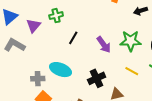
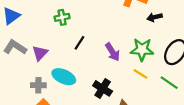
purple triangle: (33, 26) -> (40, 53), moved
yellow line: (132, 71) -> (141, 74), moved
black cross: (97, 78) -> (103, 88), turned -36

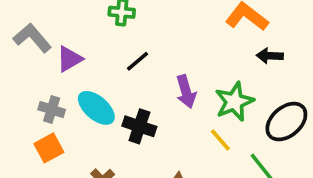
green star: (142, 50) -> (234, 102), turned 30
black cross: (103, 88) -> (139, 126), moved, turned -30

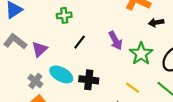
purple arrow: (186, 92) -> (115, 41), moved
gray cross: (52, 110) -> (35, 81), turned 32
yellow line: (220, 140) -> (133, 88), moved

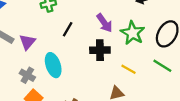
cyan ellipse: (61, 74) -> (53, 65), turned 50
black cross: (89, 80) -> (100, 50), moved

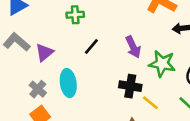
green star: (133, 33) -> (162, 64), turned -30
black cross: (100, 50) -> (130, 86), moved

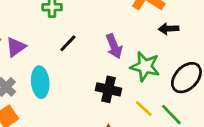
yellow line: (150, 103) -> (144, 109), moved

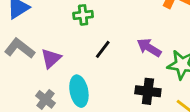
purple arrow: (114, 46) -> (149, 48), turned 150

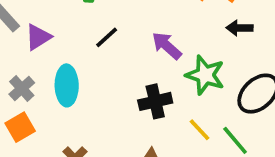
black cross: (148, 91) -> (155, 101), turned -30

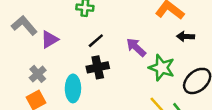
cyan ellipse: (67, 85) -> (73, 88), moved
black cross: (155, 101) -> (98, 67), moved

